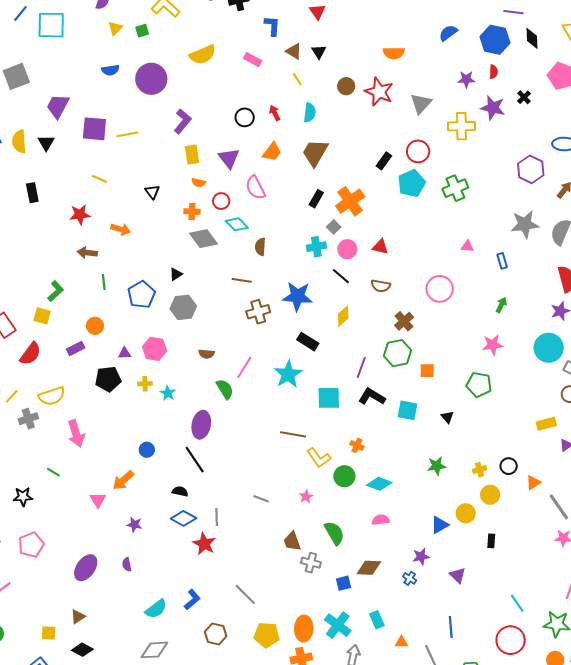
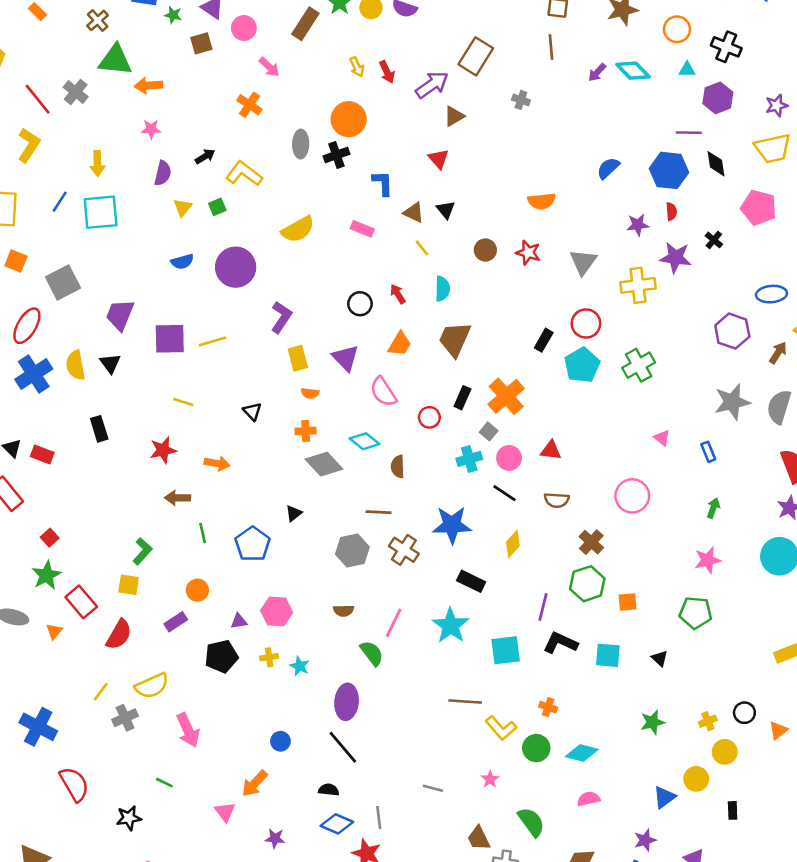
red star: (379, 92) -> (528, 253), size x0.7
red circle: (221, 201) -> (429, 417), moved
pink triangle: (467, 246) -> (662, 438), turned 40
gray hexagon: (183, 307) -> (352, 551), moved
brown cross: (258, 312) -> (404, 550), turned -35

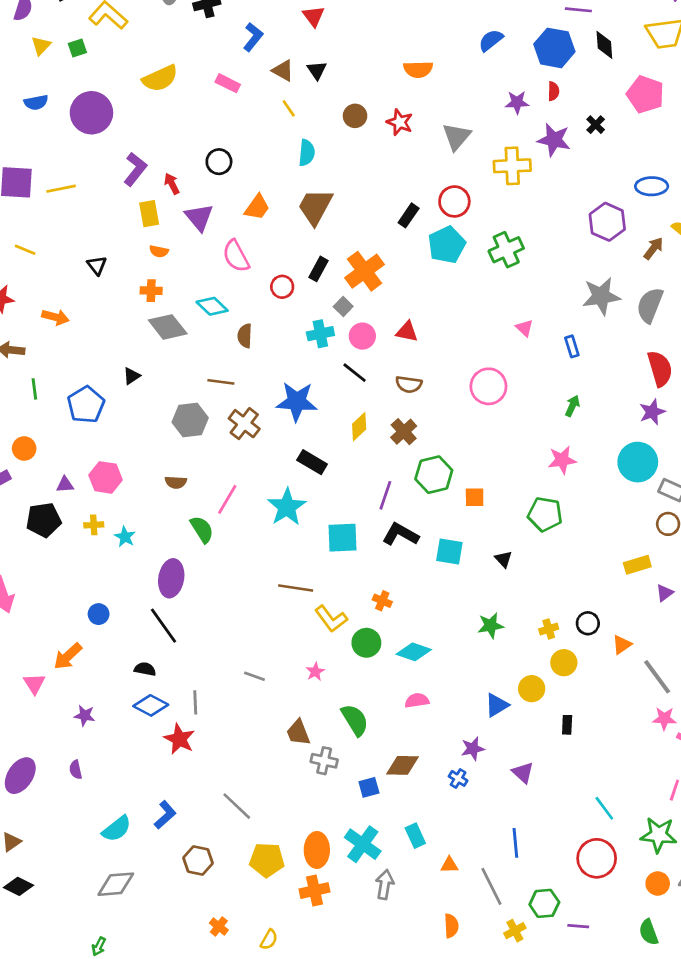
blue L-shape: (383, 183) -> (253, 37), turned 36
red arrow: (398, 294) -> (172, 184), moved
brown cross: (591, 542) -> (404, 432), moved

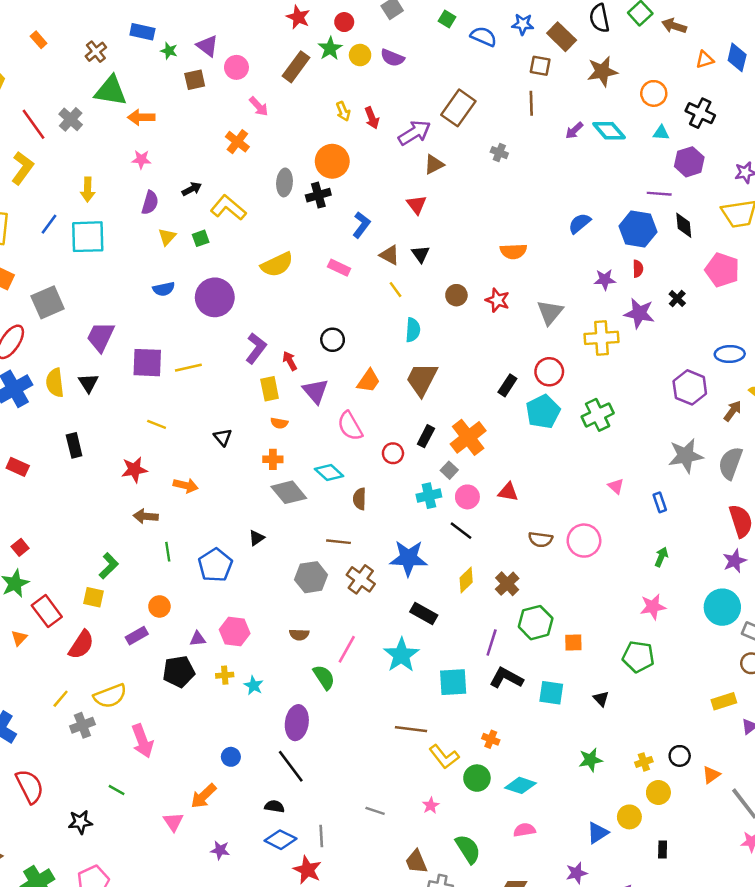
brown semicircle: (409, 384) -> (541, 539), moved

